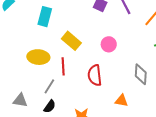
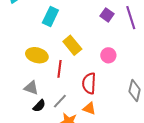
gray line: (49, 86) -> (60, 101), moved
gray triangle: (20, 100) -> (31, 88), moved
orange triangle: (121, 101) -> (89, 108), moved

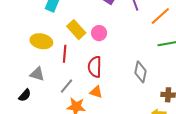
pink circle: (108, 55) -> (99, 33), moved
black semicircle: (39, 106) -> (25, 95), moved

